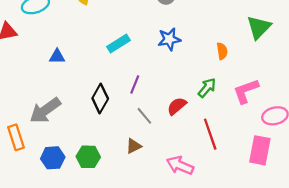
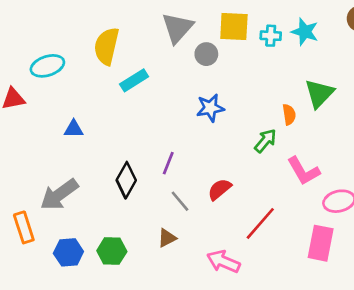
cyan rectangle: (119, 43) -> (134, 80), moved
orange semicircle: (222, 51) -> (289, 114), moved
green arrow: (207, 88) -> (265, 141), moved
pink L-shape: (246, 91) -> (304, 171), turned -100
red line: (210, 134) -> (260, 223), turned 60

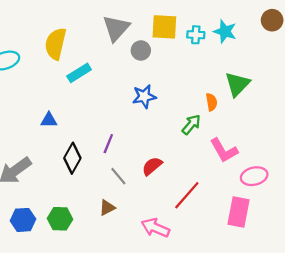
blue triangle: (74, 129) -> (49, 120), moved

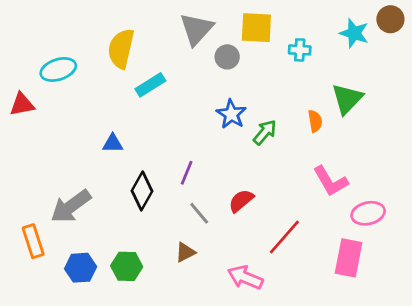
cyan star: (225, 31) -> (354, 33), moved
cyan cross: (196, 35) -> (300, 50), moved
blue star: (144, 96) -> (231, 114), turned -30
green arrow: (191, 125) -> (265, 132), moved

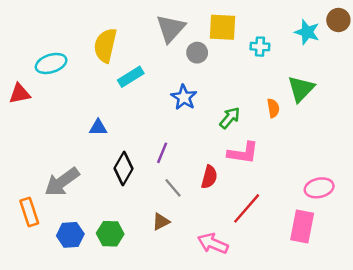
blue star: (231, 114) -> (184, 97), moved
pink L-shape: (330, 181) -> (243, 153), moved, turned -52
red semicircle: (241, 201) -> (209, 177), turned 145

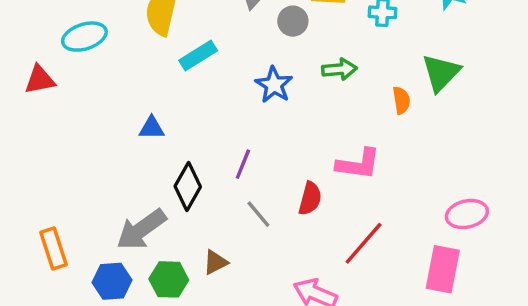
green arrow: (230, 118) -> (339, 69), moved, turned 45
gray arrow: (62, 182) -> (141, 230), moved
brown triangle: (161, 222) -> (215, 262), moved

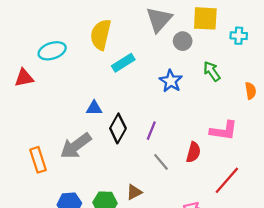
green arrow: (339, 69) -> (212, 71), turned -120
black diamond: (188, 186) -> (118, 128), moved
gray arrow: (141, 230) -> (76, 146), moved
orange rectangle: (53, 248) -> (38, 160), moved

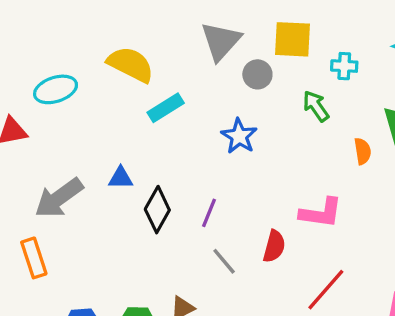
yellow semicircle: (101, 35) -> (131, 64), turned 104
green arrow: (212, 71) -> (316, 106), moved
gray arrow: (76, 146) -> (59, 198), moved

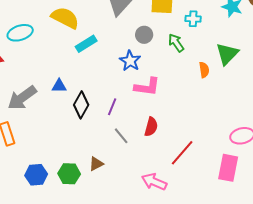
gray circle: (257, 74) -> (144, 35), moved
pink L-shape: (321, 213) -> (147, 87), moved

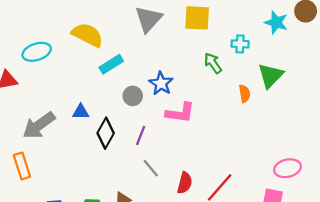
cyan cross: (193, 19) -> (240, 44), moved
gray circle: (144, 35) -> (133, 96), moved
red semicircle: (151, 127) -> (185, 183), moved

